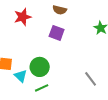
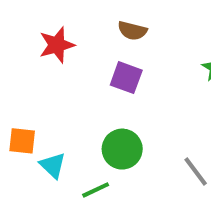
green circle: (40, 67) -> (122, 149), moved

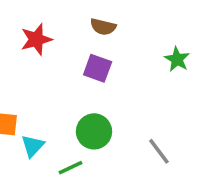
cyan triangle: (53, 165) -> (33, 146), turned 30

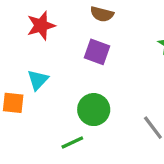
cyan triangle: (33, 146) -> (38, 80), moved

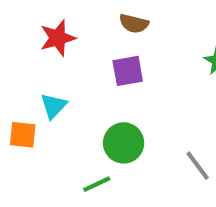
purple square: (97, 52) -> (128, 71), turned -30

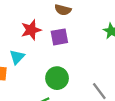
red star: (58, 38) -> (31, 30), moved

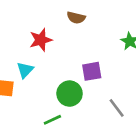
purple square: (59, 37) -> (92, 71), moved

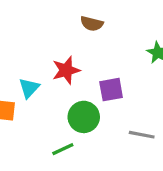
red star: (41, 40) -> (66, 70), moved
gray line: (117, 108) -> (142, 135), turned -42

